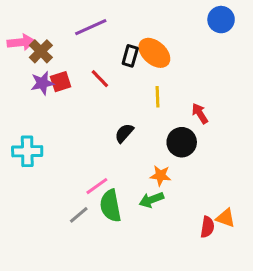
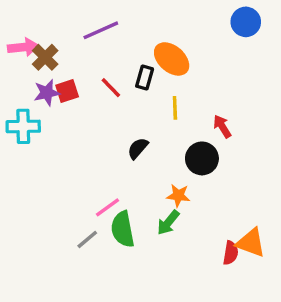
black rectangle: (130, 56) -> (145, 78), moved
cyan cross: (27, 151) -> (23, 126), moved
green arrow: (151, 200) -> (168, 223), turned -30
orange triangle: (226, 218) -> (251, 243), size x1.4

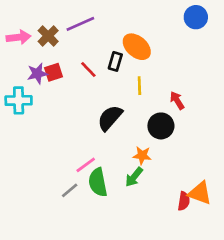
brown cross: (45, 57) -> (48, 36), moved
black semicircle: (138, 148) -> (110, 118), size x1.5

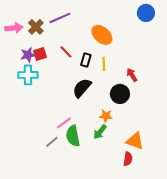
black rectangle: (115, 61) -> (86, 60), moved
cyan cross: (19, 100) -> (28, 75), moved
orange triangle: (200, 193) -> (135, 141), moved
red semicircle: (184, 201) -> (128, 159), moved

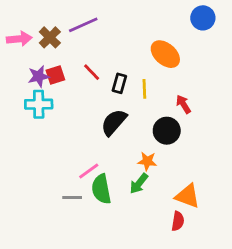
orange ellipse: (102, 35) -> (165, 54), moved
gray line: (52, 142) -> (72, 197), turned 40

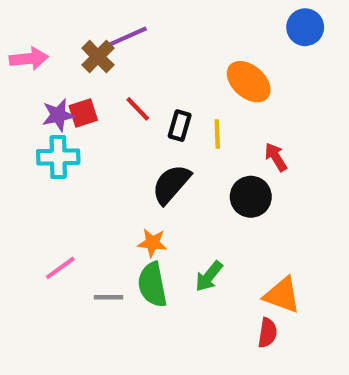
brown cross: (50, 37) -> (98, 57), moved
orange star: (147, 161) -> (152, 243), moved
pink line: (89, 171) -> (60, 268), moved

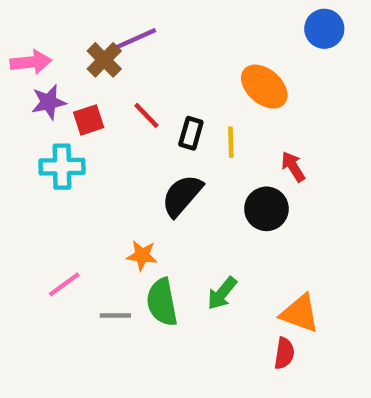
purple star: (58, 115) -> (49, 102), moved
orange star: (152, 243) -> (142, 256), moved

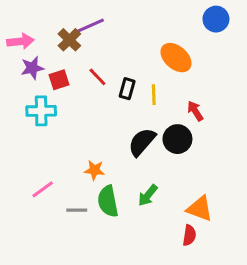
black semicircle: (182, 195) -> (142, 142), moved

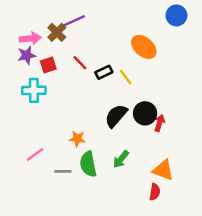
pink arrow: (20, 41) -> (30, 38), moved
black rectangle: (127, 89) -> (104, 72), turned 49
yellow line: (154, 95) -> (126, 77), turned -35
red arrow: (195, 111) -> (160, 123), moved, turned 49

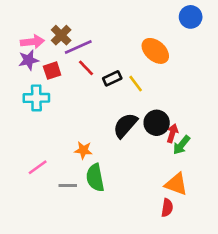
purple line: (73, 21) -> (78, 47), moved
green arrow: (121, 159) -> (181, 145), moved

